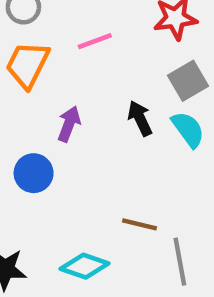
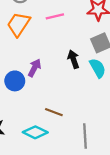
purple arrow: (69, 124) -> (35, 68), moved
brown line: (140, 224) -> (54, 112), moved

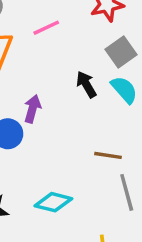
brown line: (54, 112) -> (108, 155), moved

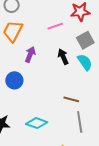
pink line: (46, 28) -> (55, 26), moved
purple arrow: (32, 109) -> (30, 54), moved

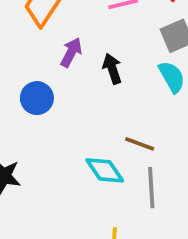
black arrow: (63, 57) -> (112, 69), moved
cyan diamond: (37, 123) -> (105, 170), moved, turned 30

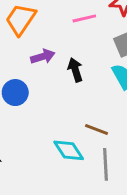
purple arrow: (71, 52) -> (43, 56), turned 45

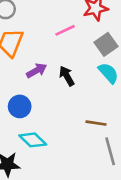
cyan diamond: (69, 150) -> (33, 140), moved

